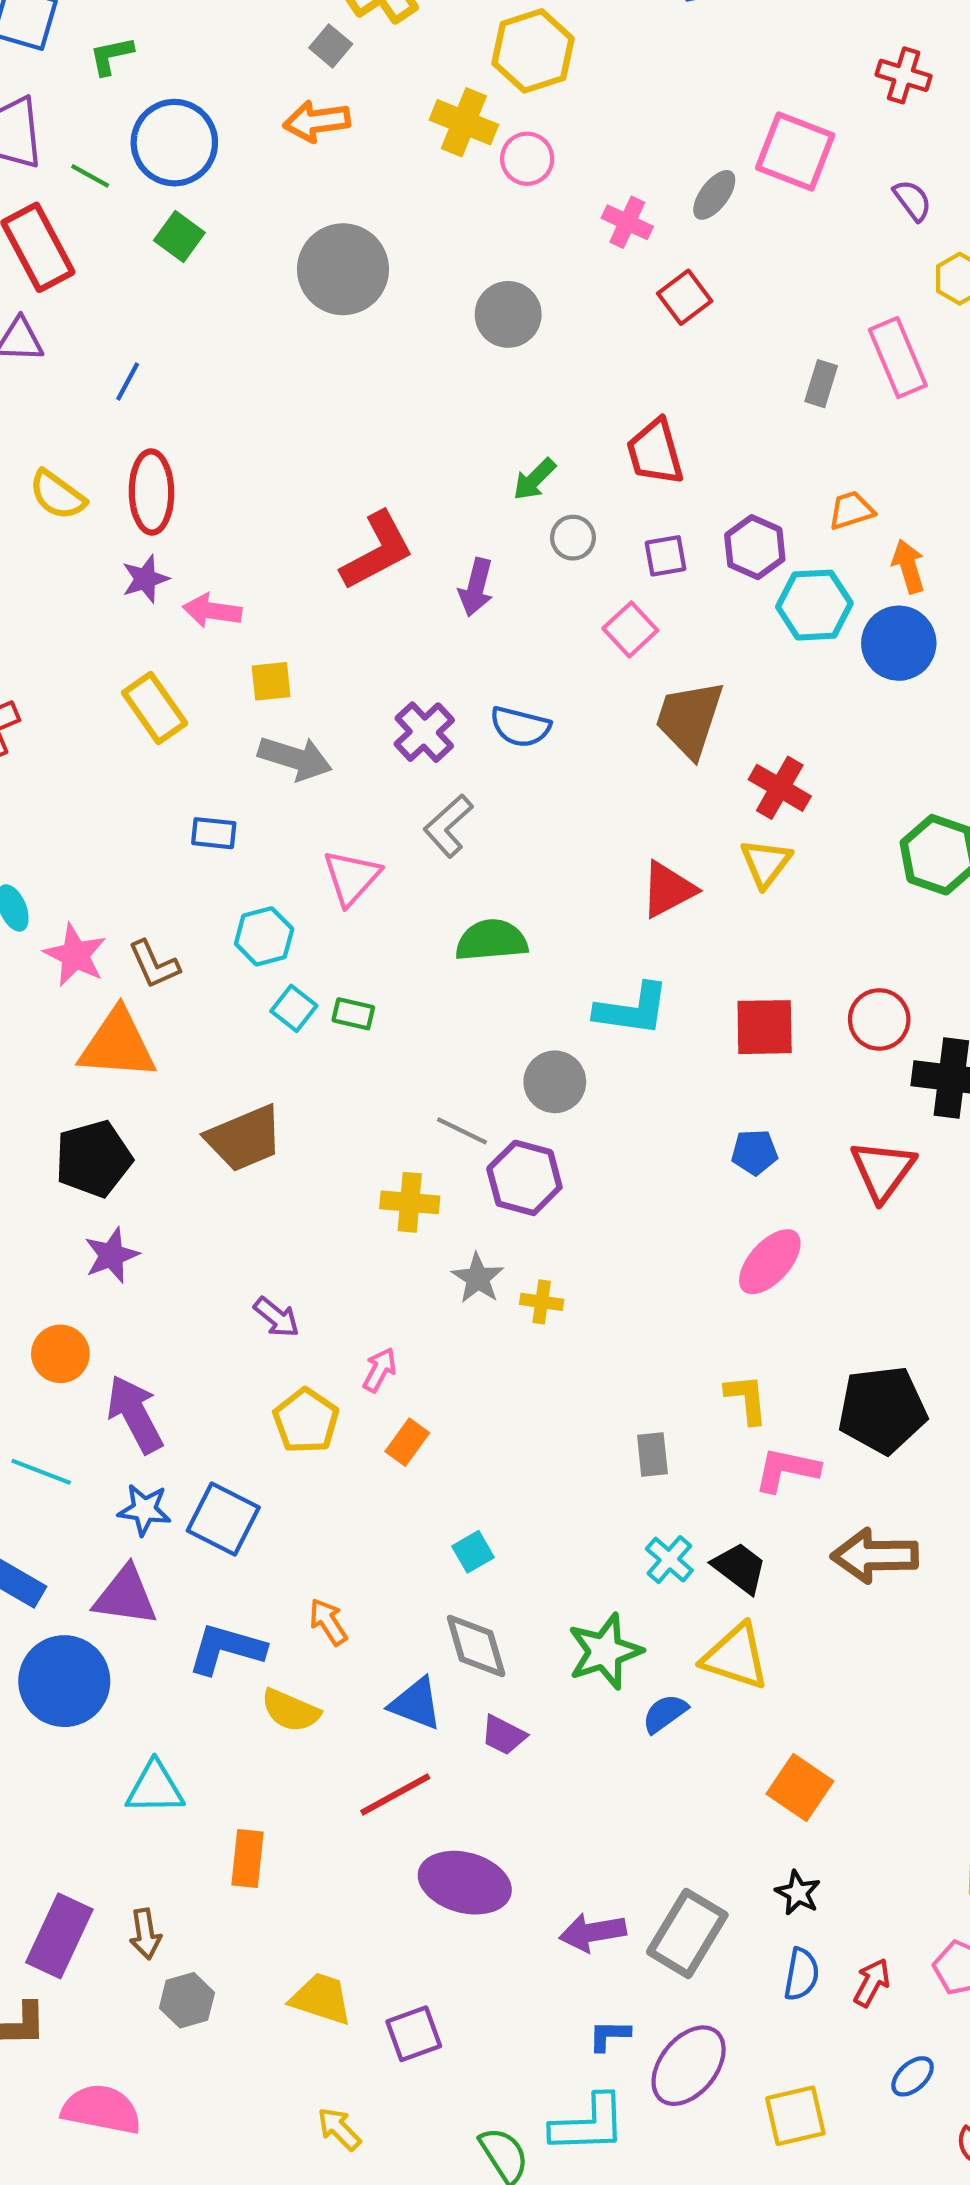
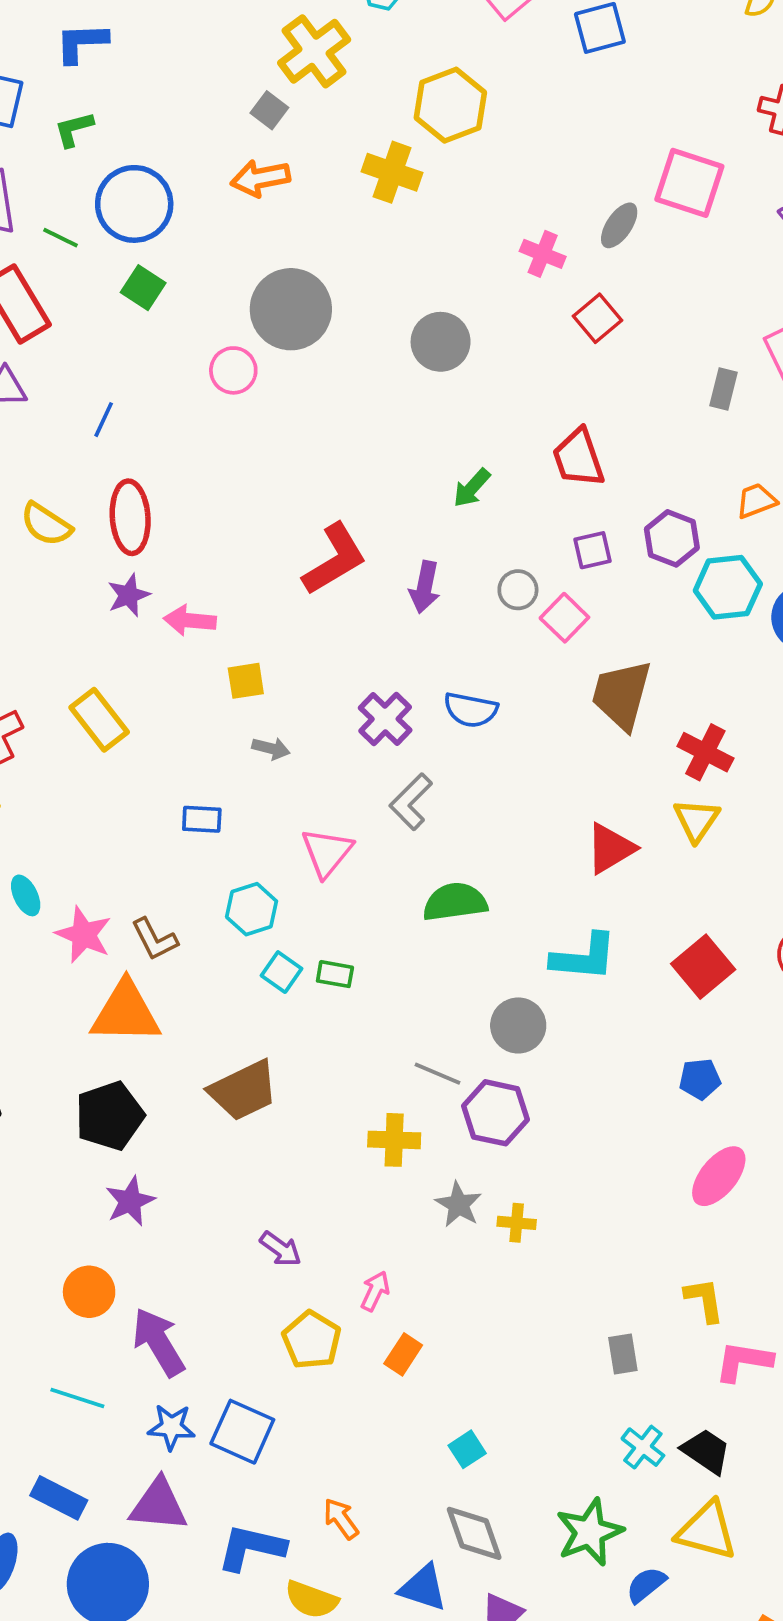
pink circle: (527, 159) -> (233, 370), moved
gray circle: (573, 538) -> (518, 590), moved
yellow rectangle: (155, 708) -> (99, 720), moved
gray arrow: (295, 758) -> (271, 748), size x0.6
red square: (765, 1027) -> (703, 967), turned -36

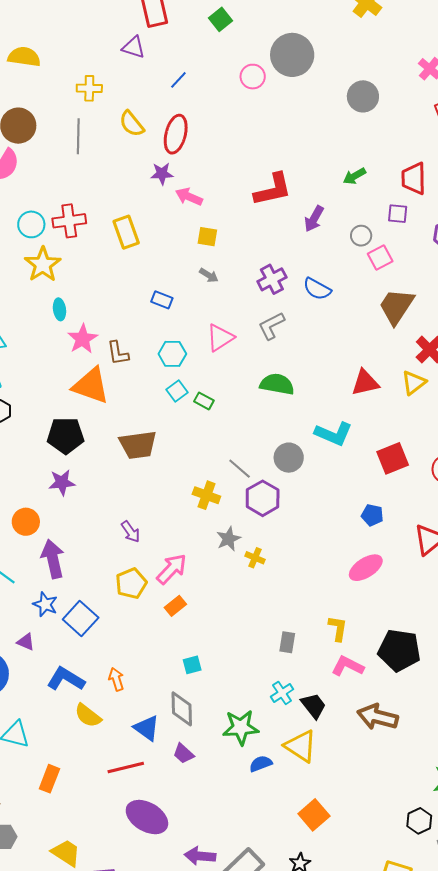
purple square: (592, 550) -> (398, 214), moved
pink arrow: (375, 1291) -> (172, 569), size x1.6
purple triangle: (159, 1505) -> (26, 642), size x0.6

